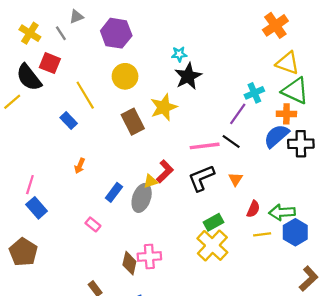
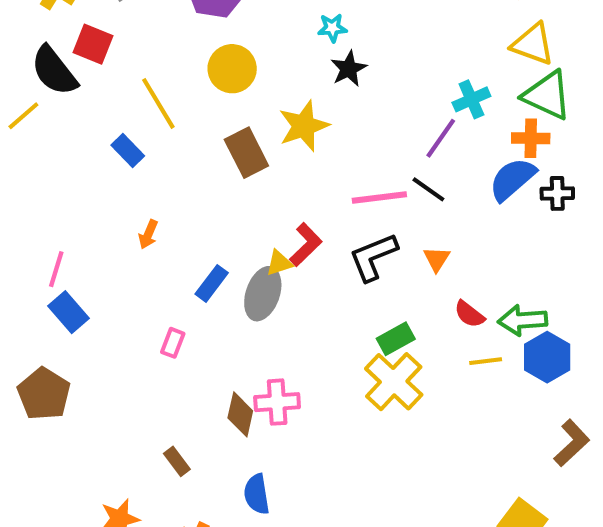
black star: (188, 76) -> (349, 69), size x0.7
black cross: (301, 144) -> (557, 193), size x0.7
red semicircle: (253, 209) -> (469, 314), turned 105
pink rectangle: (93, 224) -> (173, 343), turned 72

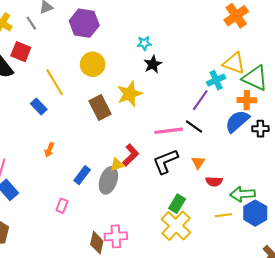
yellow triangle: (533, 44) -> (234, 63), moved
red semicircle: (469, 314) -> (214, 181), moved, turned -35
green rectangle: (396, 339) -> (177, 204), turned -30

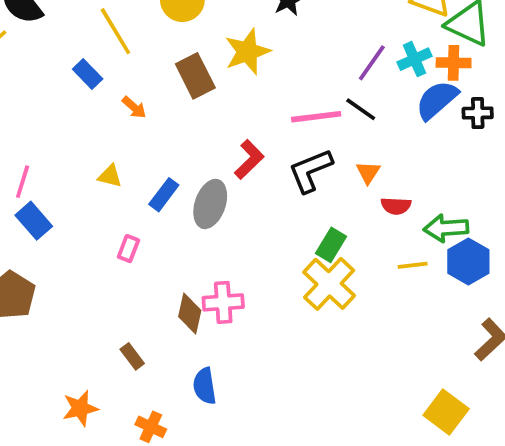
cyan cross: (216, 80) -> (415, 59), moved
orange arrow: (49, 150) -> (134, 107), moved, turned -72
yellow triangle: (117, 165) -> (110, 176), moved, turned 32

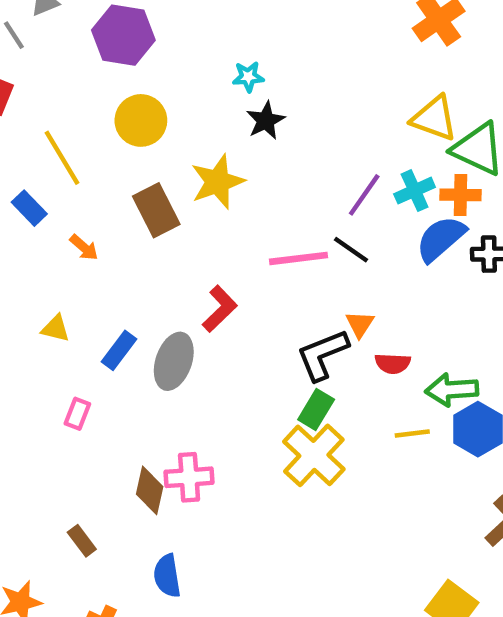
black L-shape: (311, 171) -> (323, 355), moved

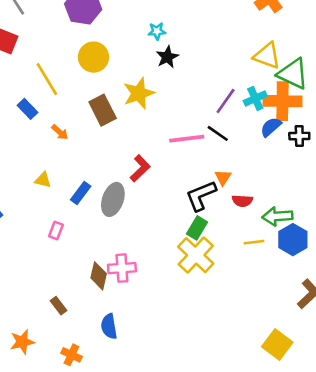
orange cross: (460, 195) -> (282, 101), size x1.6
blue semicircle: (441, 239) -> (271, 127), size x0.7

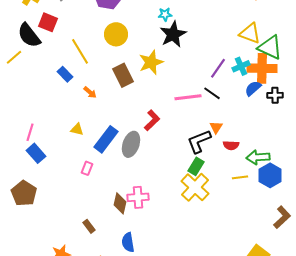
black star: (167, 57) -> (173, 34), size x1.5
blue rectangle: (81, 193) -> (106, 139), size x1.5

